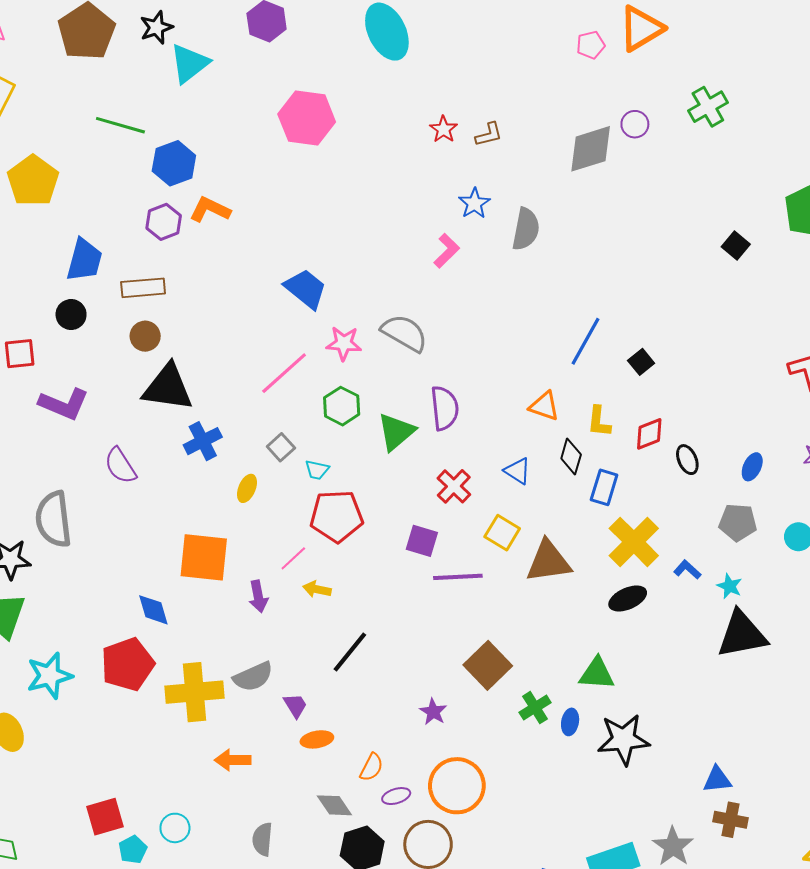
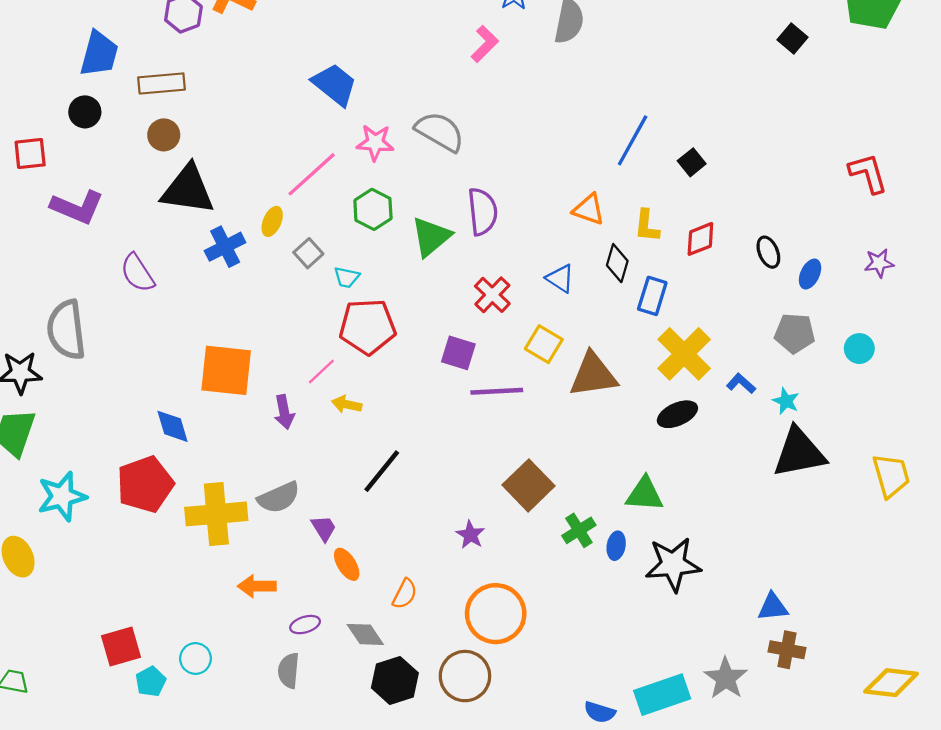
black ellipse: (687, 460) -> (768, 252), moved
yellow ellipse: (247, 488) -> (272, 221), moved
orange ellipse: (317, 739) -> (347, 564), turned 68
purple ellipse: (396, 796) -> (305, 625), moved

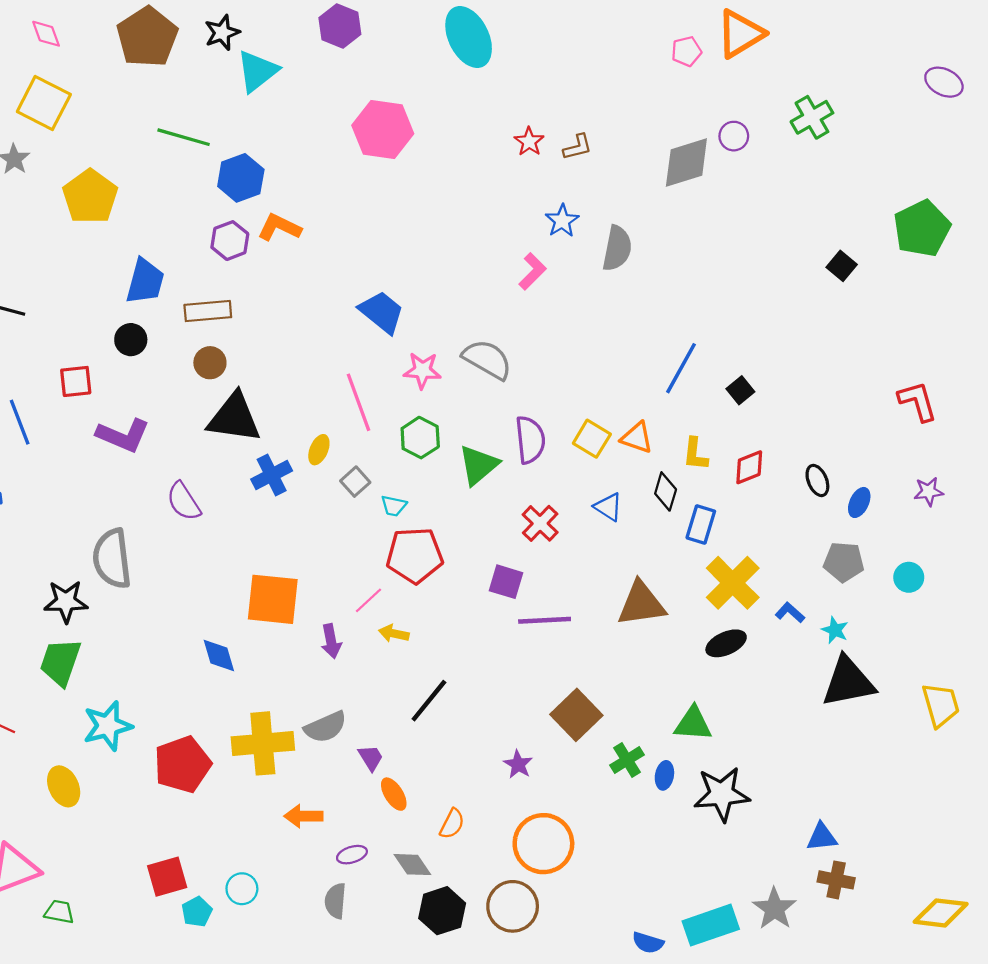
pink line: (312, 174) -> (359, 402), turned -68
yellow square: (544, 344) -> (592, 439), moved
red pentagon: (145, 484) -> (182, 764), moved

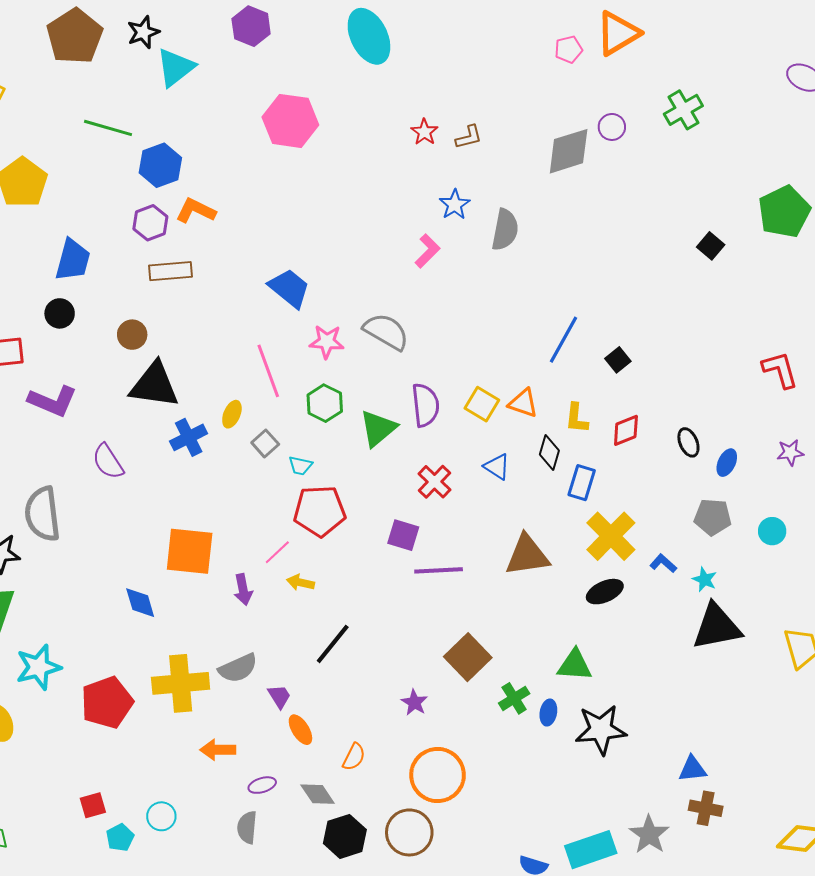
brown rectangle: (208, 311) -> (170, 271), moved
red square: (167, 877) -> (93, 805), size x0.7

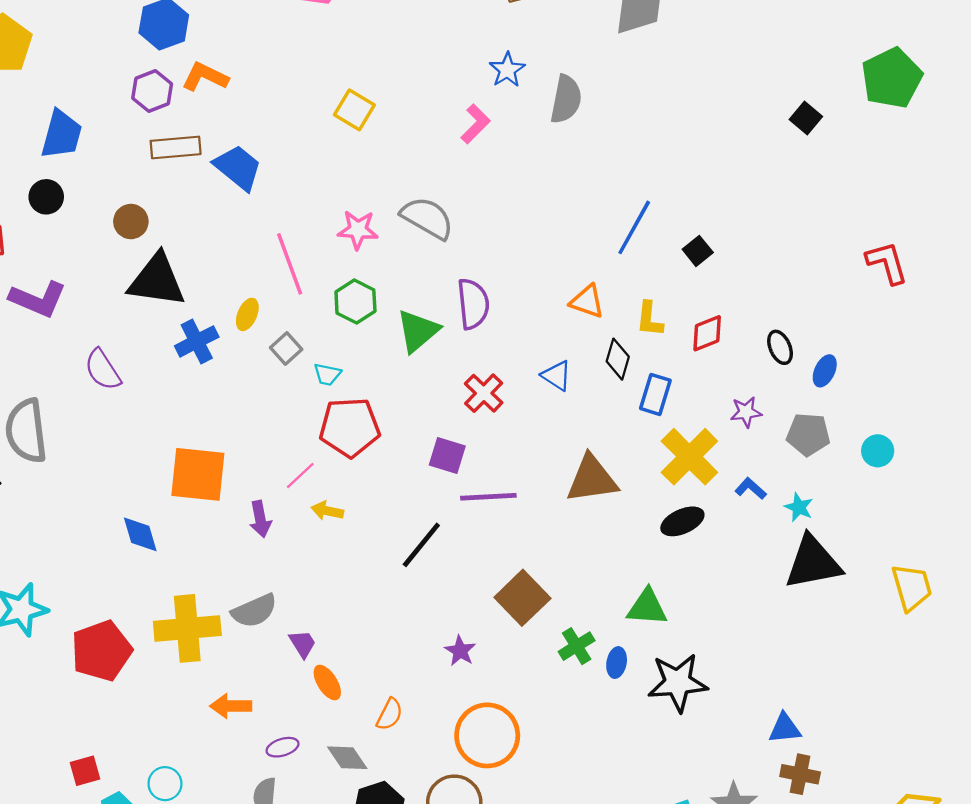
blue trapezoid: (289, 288) -> (238, 167), moved
yellow square: (482, 404) -> (354, 110), moved
purple star: (790, 453) -> (746, 412), moved
black line: (333, 644) -> (421, 545), moved

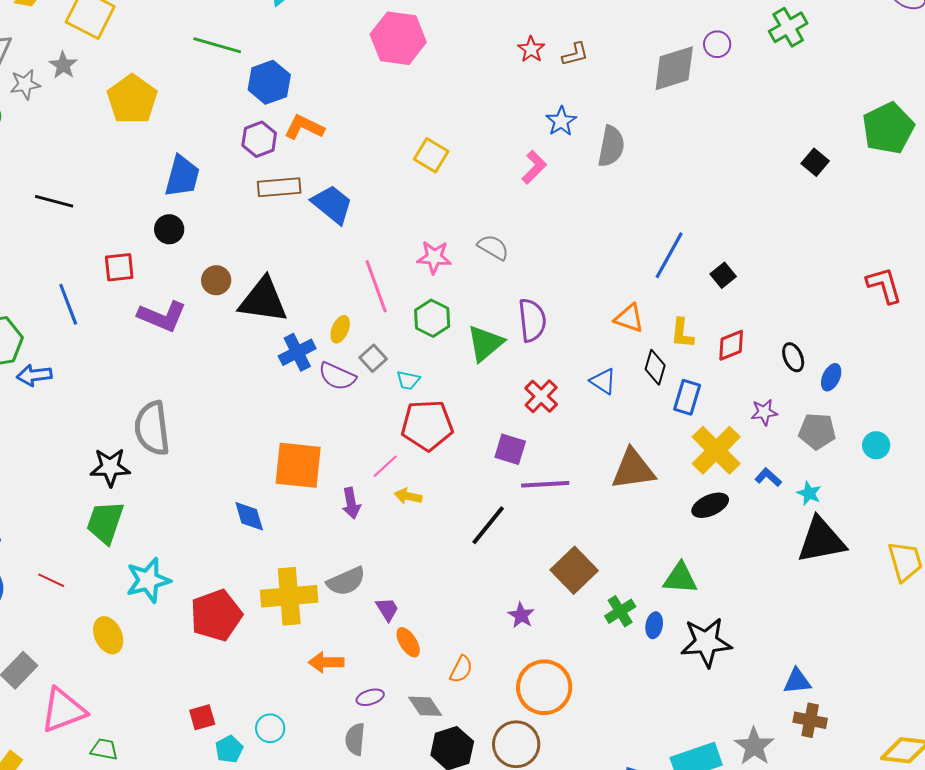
gray semicircle: (427, 218) -> (493, 247), size x0.7
brown circle: (131, 222) -> (216, 280), moved
purple semicircle: (103, 370) -> (337, 376), moved, turned -33

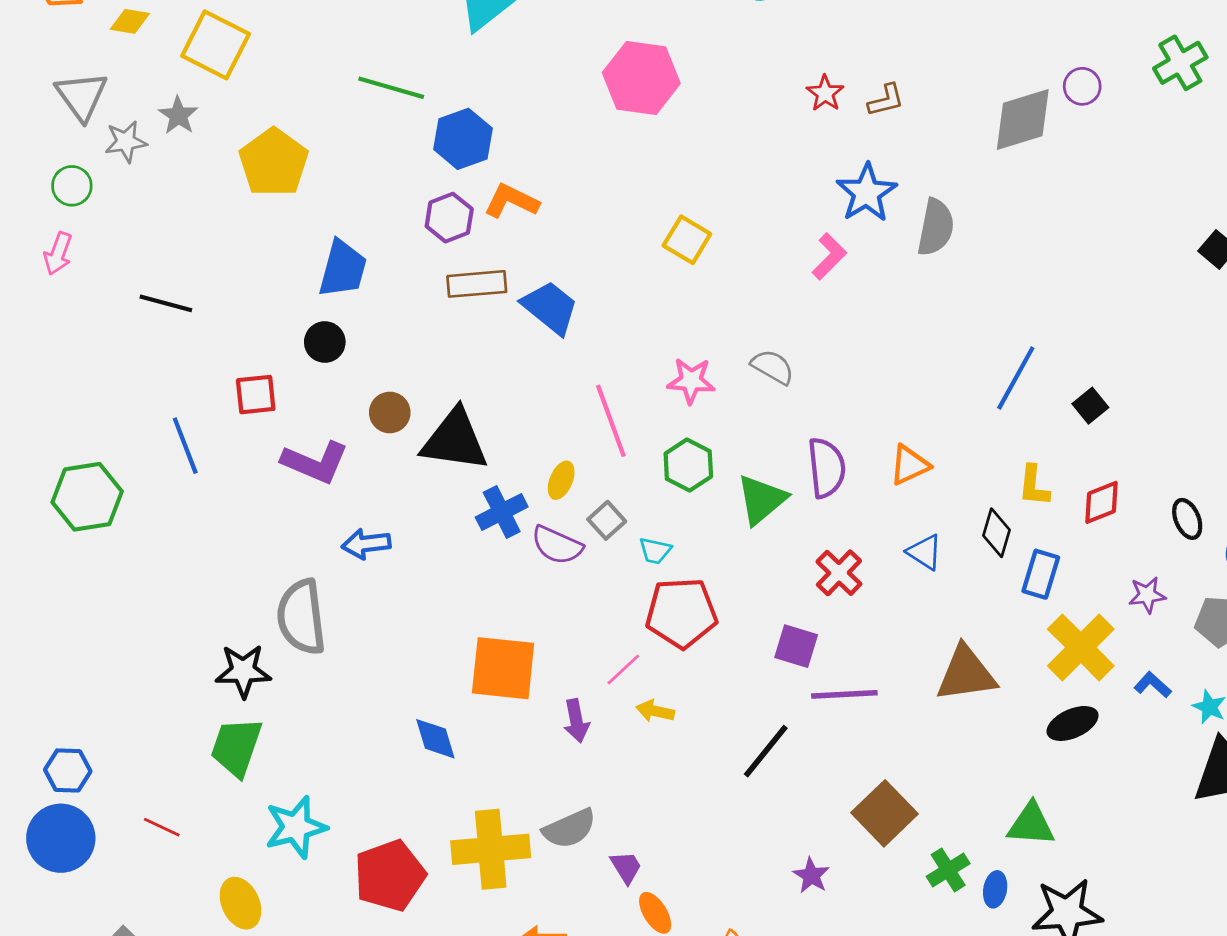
blue star: (561, 121) -> (867, 193), size x1.4
orange triangle: (629, 318) -> (909, 465), moved, turned -44
blue arrow: (34, 375) -> (366, 544), moved

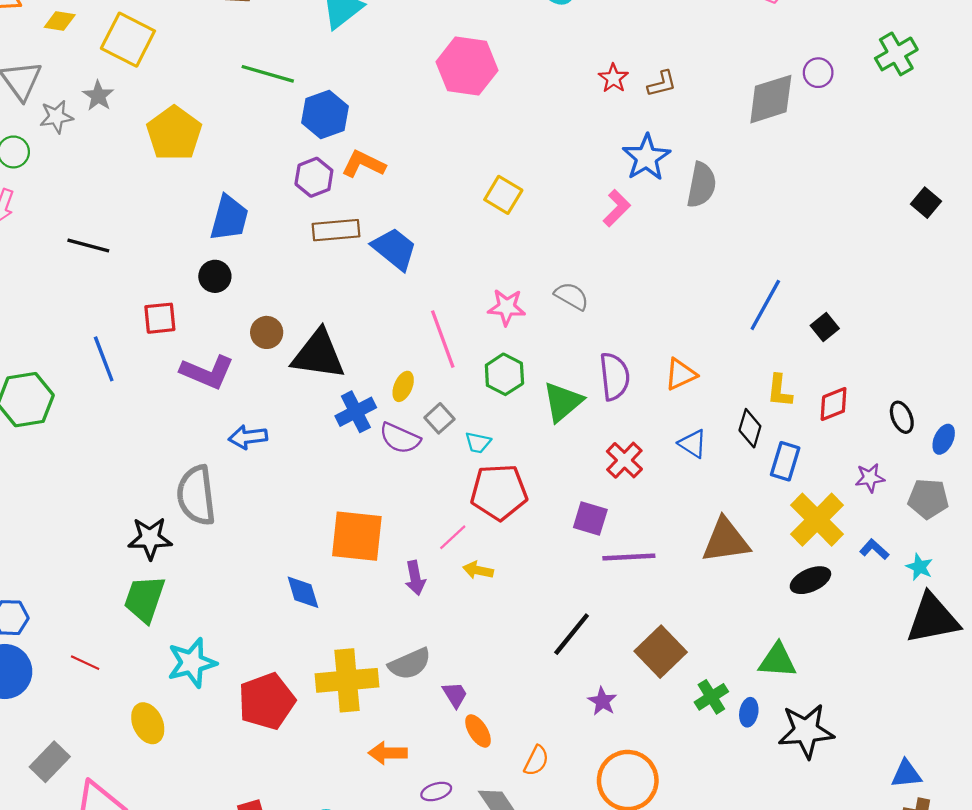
black line: (766, 751) -> (572, 634), moved

